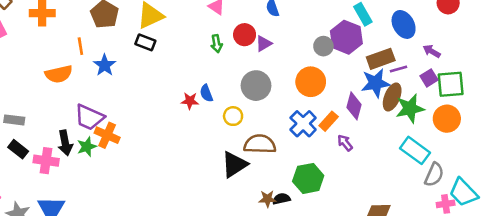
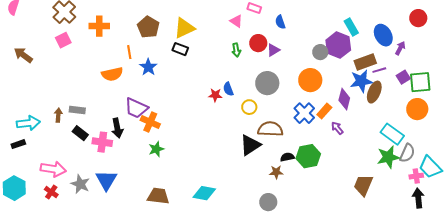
purple arrow: (432, 51) -> (400, 48), moved, turned 88
green star: (410, 108) -> (388, 157), moved
green star: (87, 147) -> (156, 149), moved
black semicircle: (281, 199) -> (287, 157), moved

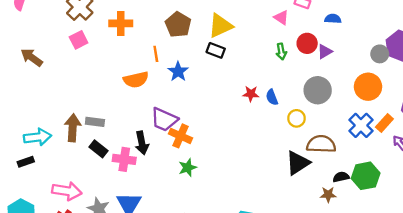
blue semicircle: (280, 22) -> (333, 19), turned 112
red star: (215, 95) -> (251, 94), moved
brown arrow: (58, 115) -> (73, 128), size x1.6

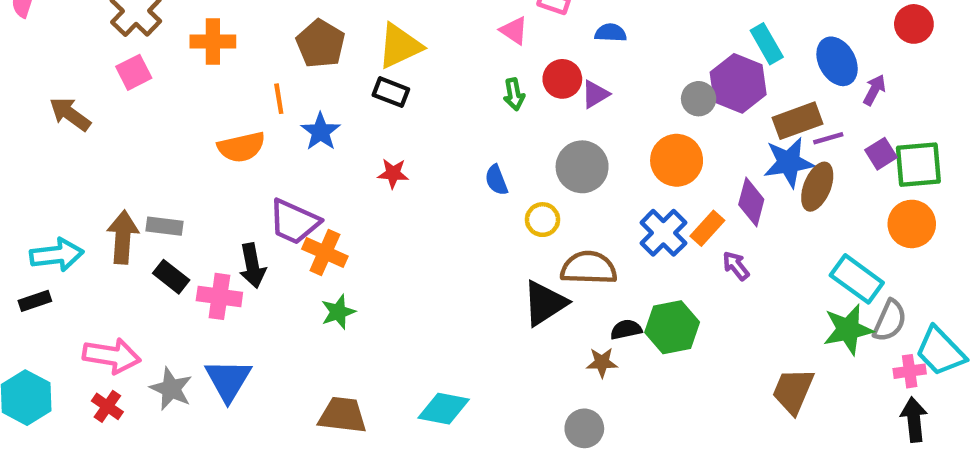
brown arrow: (32, 57) -> (70, 114), moved
red star: (251, 94) -> (393, 173), moved

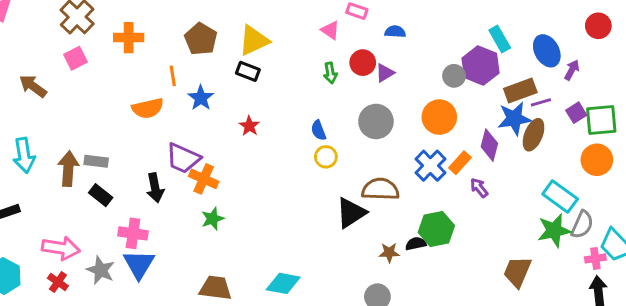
red star: (393, 173) -> (249, 126), turned 30
yellow circle: (543, 220) -> (326, 157), moved
cyan arrow: (57, 255) -> (24, 155), moved, turned 88
pink cross: (219, 296) -> (133, 233), moved
black semicircle: (626, 329) -> (416, 244), moved

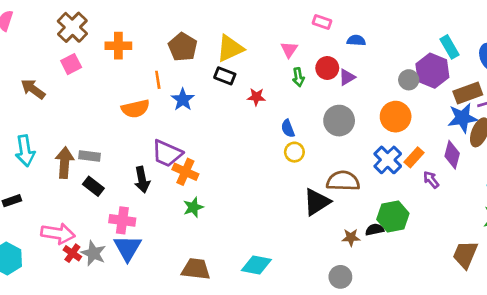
pink triangle: (330, 30) -> (289, 50), moved, turned 30
red star: (249, 126) -> (256, 97), moved, turned -30
purple diamond: (489, 145) -> (452, 155), moved
red cross: (58, 282) -> (72, 253), moved

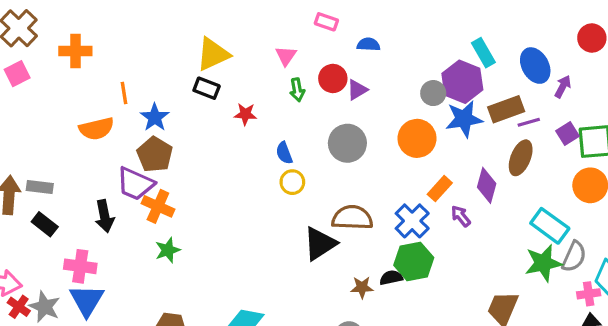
brown pentagon: (183, 47) -> (155, 155), moved
blue star: (463, 118) -> (464, 119), moved
blue cross: (388, 160) -> (412, 221), moved

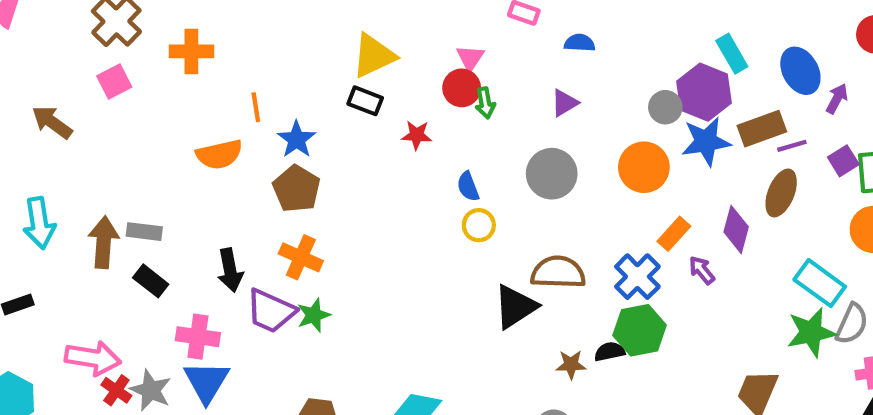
red circle: (333, 78) -> (462, 88), moved
purple trapezoid: (135, 184) -> (271, 311), moved

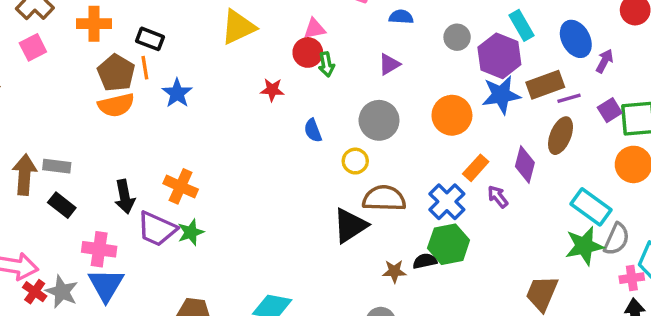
pink triangle: (470, 58) -> (315, 29), turned 45
black rectangle: (365, 101) -> (150, 39), moved
gray circle: (665, 107) -> (457, 37), moved
brown pentagon: (297, 189) -> (116, 73), moved
yellow circle: (479, 225) -> (355, 161), moved

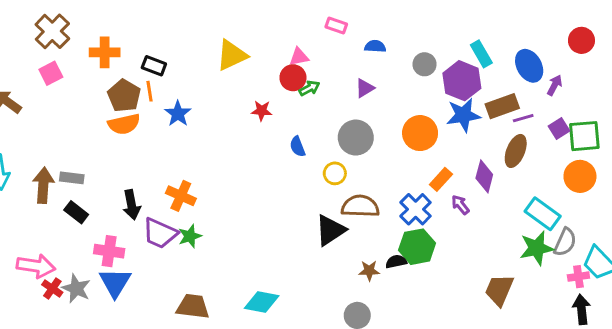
green arrow: (326, 64) -> (309, 88), turned -108

